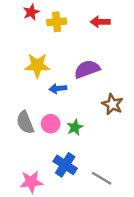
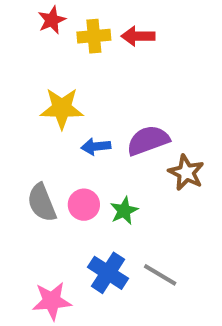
red arrow: (100, 22) -> (138, 36), moved
purple semicircle: (87, 69) -> (148, 140), moved
gray line: (102, 178) -> (160, 275), moved

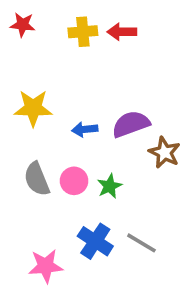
red star: (52, 20) -> (23, 25), moved, turned 30
yellow star: (62, 108) -> (33, 108), moved

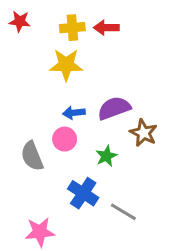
yellow star: (33, 108) -> (66, 65), moved
pink circle: (74, 181) -> (65, 139), moved
green star: (110, 186) -> (106, 156), moved
blue cross: (95, 241) -> (83, 193), moved

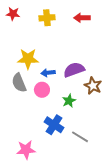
red arrow: (106, 28) -> (82, 18), moved
yellow star: (66, 65) -> (28, 59), moved
gray semicircle: (32, 156) -> (19, 83), moved

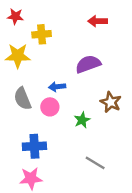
yellow cross: (47, 18) -> (42, 34), moved
yellow star: (28, 59) -> (18, 56), moved
purple semicircle: (74, 70) -> (88, 64), moved
blue cross: (54, 125) -> (34, 146), moved, turned -36

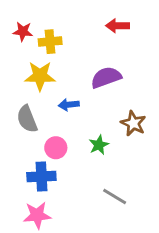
red star: (15, 16) -> (23, 31), moved
yellow star: (18, 56) -> (40, 76), moved
pink circle: (50, 107) -> (56, 148), moved

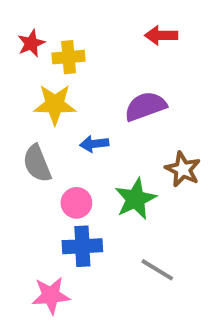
red star: (23, 31) -> (31, 43), turned -30
green star: (99, 145) -> (136, 199), size x1.5
blue cross: (41, 176) -> (82, 246), moved

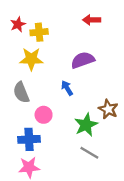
blue arrow: (94, 144) -> (67, 88), moved, turned 64
brown star: (183, 169) -> (108, 109), moved
green star: (136, 199) -> (86, 125), moved
blue cross: (82, 246) -> (29, 139), moved

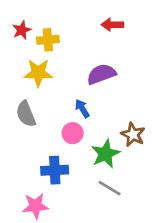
pink circle: (44, 115) -> (73, 133), moved
blue cross: (29, 139) -> (55, 170), moved

